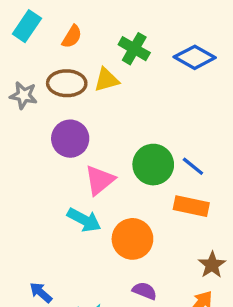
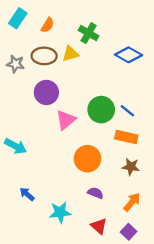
blue diamond: (195, 57) -> (129, 55), moved
cyan arrow: (84, 220) -> (16, 146), moved
brown star: (212, 265) -> (131, 167), moved, turned -30

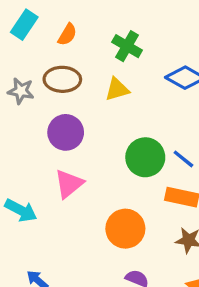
yellow triangle: (70, 54) -> (117, 89), moved
pink triangle: (66, 120) -> (69, 184), moved

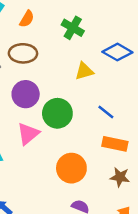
yellow triangle: (117, 89) -> (84, 71), moved
green circle: (145, 157) -> (57, 113), moved
blue line: (183, 159) -> (106, 112), moved

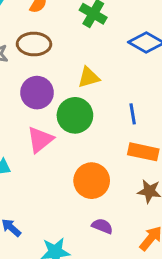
yellow triangle: (84, 71) -> (89, 77), moved
blue line: (106, 112) -> (133, 114), turned 42

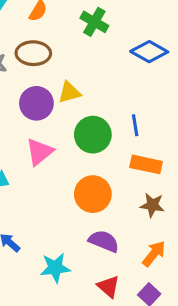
yellow triangle: (89, 77) -> (69, 92), moved
green circle: (75, 115) -> (93, 135), moved
purple semicircle: (102, 226) -> (104, 241), size x1.4

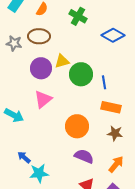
green circle: (93, 135) -> (81, 74), moved
cyan star: (55, 268) -> (39, 173), moved

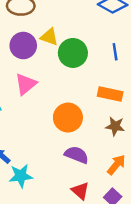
yellow triangle: (62, 61) -> (49, 37), turned 35
blue line: (104, 82) -> (115, 52), moved

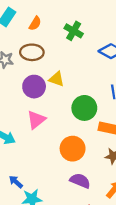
green circle: (73, 53) -> (84, 108), moved

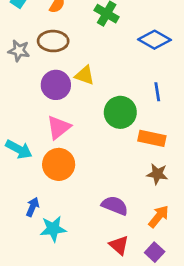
orange circle: (73, 149) -> (59, 164), moved
blue arrow: (16, 182) -> (33, 207), turned 72

